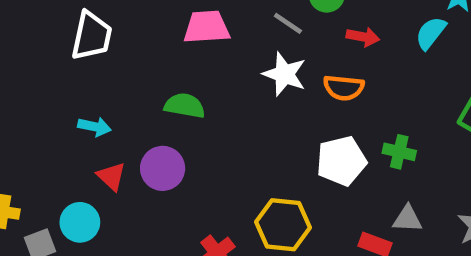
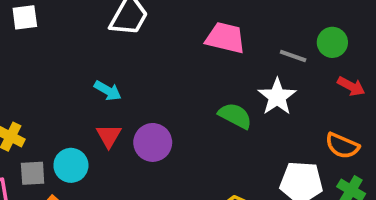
gray line: (288, 23) -> (293, 56), turned -32
orange semicircle: (344, 88) -> (342, 146), moved
green semicircle: (185, 106) -> (235, 116), moved

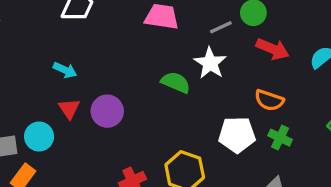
gray line: (293, 56) -> (221, 27), turned -40
red arrow: (351, 86) -> (273, 49), size x1.4

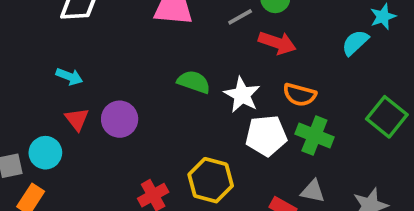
red arrow: (273, 49) -> (277, 43), moved
white star: (210, 63) -> (242, 95), moved
green cross: (280, 138) -> (314, 135), size x1.4

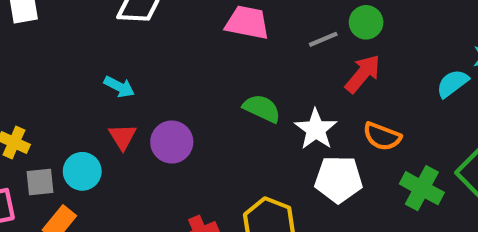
red arrow: (277, 43) -> (363, 74), turned -75
green cross: (314, 135) -> (422, 188), moved

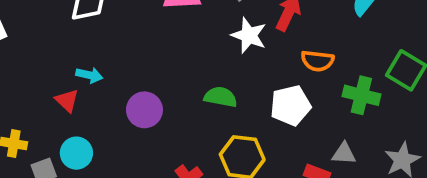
green semicircle: (262, 108) -> (221, 97), moved
white star: (316, 129) -> (249, 35), moved
red triangle: (123, 137) -> (67, 101), moved

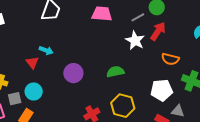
green semicircle: (221, 97) -> (115, 72), turned -30
white pentagon: (290, 106) -> (162, 90), moved

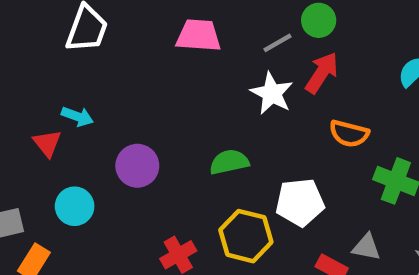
white pentagon: (162, 90) -> (300, 202), moved
cyan circle: (34, 92) -> (75, 206), moved

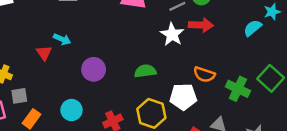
red arrow: (322, 73) -> (201, 25), turned 55
orange semicircle: (349, 134) -> (204, 75), moved
cyan circle: (75, 206) -> (72, 110), moved

